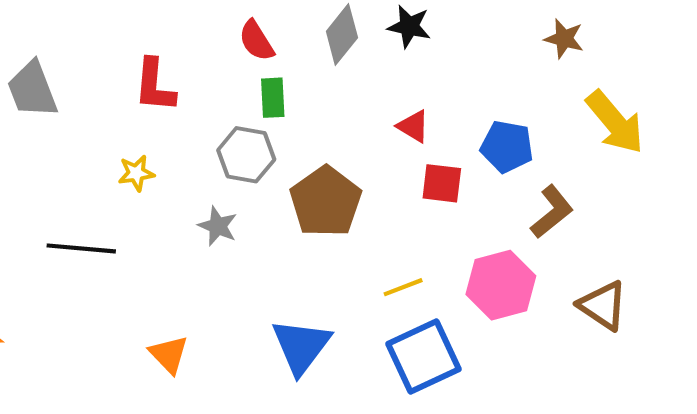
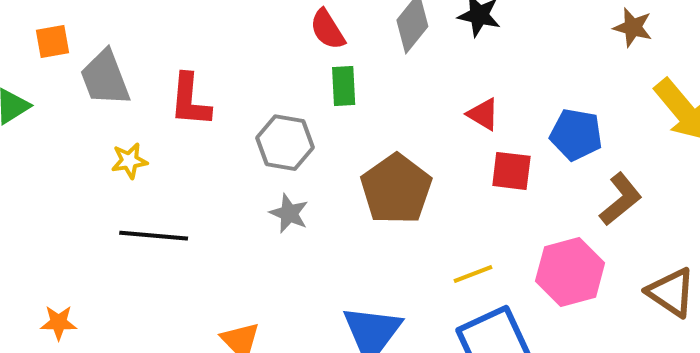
red L-shape: (155, 85) -> (190, 100), moved
gray hexagon: (246, 155) -> (285, 143), moved
yellow star: (136, 173) -> (129, 161), moved

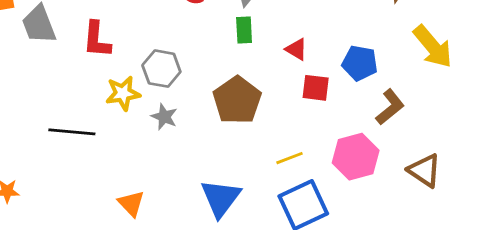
green rectangle: (344, 86) -> (244, 30), moved
yellow star: (129, 161) -> (123, 93), moved, size x1.4

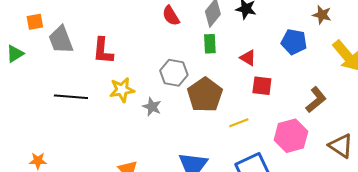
blue pentagon: (360, 63) -> (294, 42), moved
gray hexagon: (161, 69) -> (174, 73), moved
black line: (72, 132) -> (71, 97), moved
yellow line: (290, 158) -> (239, 123), moved

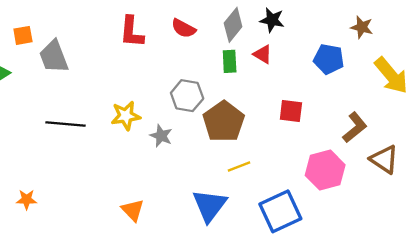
red semicircle: (171, 16) -> (184, 28), turned -30
red L-shape: (103, 51) -> (132, 32), moved
red triangle: (248, 58) -> (263, 54), moved
yellow line: (239, 123) -> (239, 166), moved
brown triangle: (341, 146) -> (384, 159), moved

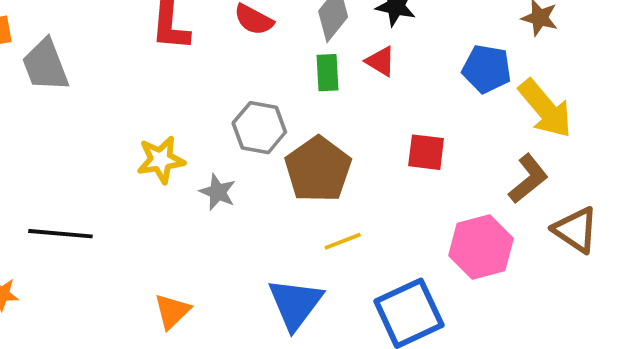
yellow arrow: (391, 76) -> (545, 109), moved
black line: (65, 124) -> (60, 234), moved
orange triangle: (133, 210) -> (172, 311), turned 30

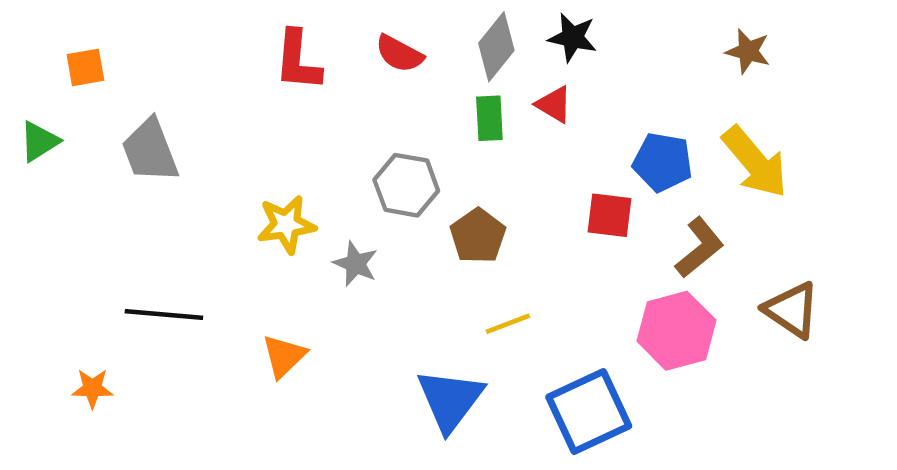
gray trapezoid: (45, 65) -> (150, 151), moved
blue pentagon: (487, 69) -> (663, 162), moved
brown pentagon: (318, 169) -> (478, 236), size x0.7
brown L-shape: (528, 179) -> (699, 248), moved
orange triangle: (172, 311) -> (284, 356), moved

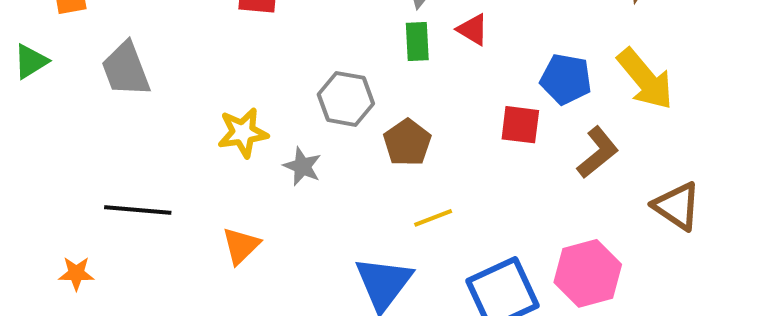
pink hexagon: (676, 331) -> (588, 273), moved

